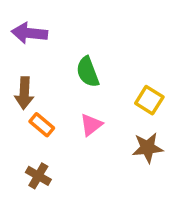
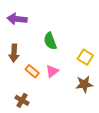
orange rectangle: (42, 125) -> (32, 71), moved

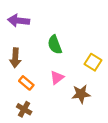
orange rectangle: (32, 71) -> (26, 83), moved
brown star: (84, 84) -> (81, 94), moved

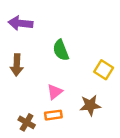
pink triangle: (57, 78) -> (55, 92), moved
orange rectangle: (26, 83) -> (53, 115), moved, turned -48

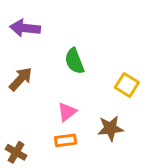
brown arrow: (17, 65) -> (21, 79), turned -140
brown cross: (27, 122) -> (16, 152), moved

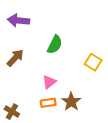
green semicircle: (74, 61) -> (55, 45), turned -132
brown star: (110, 128) -> (71, 102), moved, turned -30

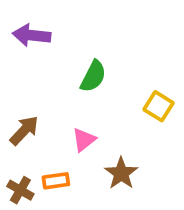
brown arrow: (15, 58) -> (24, 130), moved
orange rectangle: (48, 103) -> (56, 181), moved

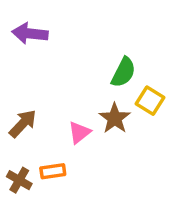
green semicircle: (93, 76) -> (123, 72), moved
brown star: (121, 173) -> (115, 118), moved

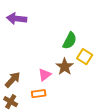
brown arrow: (23, 124) -> (13, 80), moved
orange rectangle: (53, 171) -> (39, 94), moved

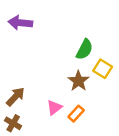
pink triangle: (45, 75) -> (54, 108), moved
orange rectangle: (39, 94) -> (76, 114), moved, turned -40

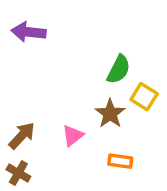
pink triangle: (54, 108) -> (73, 136), moved
orange rectangle: (76, 114) -> (120, 161), moved, turned 56

